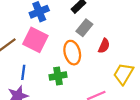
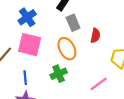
gray rectangle: (84, 28) -> (73, 23), turned -49

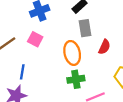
pink square: (30, 45) -> (35, 39), size x0.6
green cross: (59, 74) -> (76, 79), moved

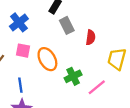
orange ellipse: (72, 53) -> (47, 59), moved

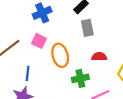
red semicircle: (91, 37) -> (99, 57), moved, turned -112

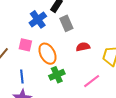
blue cross: (42, 13) -> (38, 19), moved
green cross: (80, 78) -> (57, 75), moved

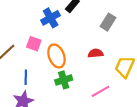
gray rectangle: (66, 23) -> (108, 22), moved, turned 49

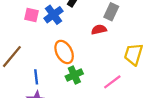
pink square: (34, 44) -> (32, 15), moved
red semicircle: (96, 53) -> (99, 30), moved

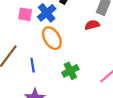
orange ellipse: (64, 52) -> (52, 38), moved
blue line: (36, 77) -> (33, 65), moved

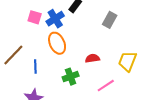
red semicircle: (92, 25) -> (92, 58), moved

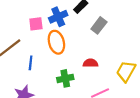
pink square: (35, 17) -> (36, 24), moved, turned -32
gray rectangle: (110, 20) -> (99, 25), moved

